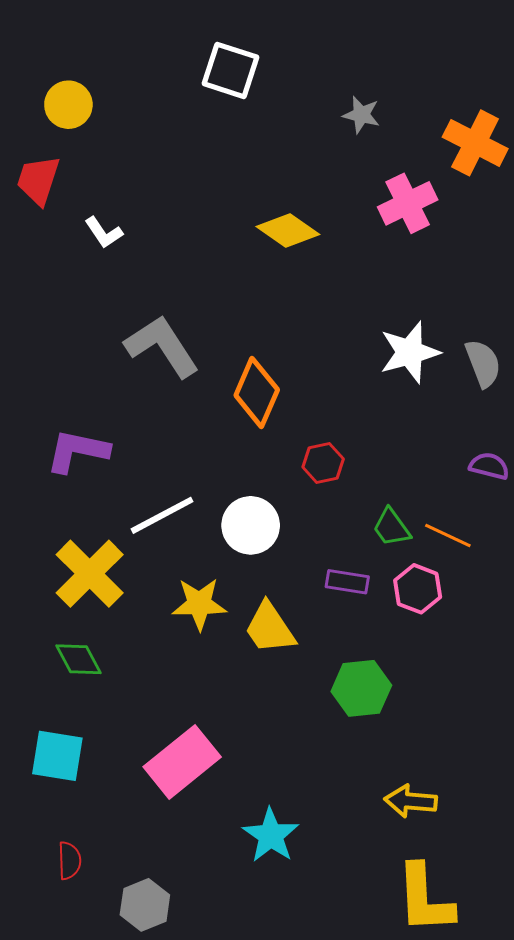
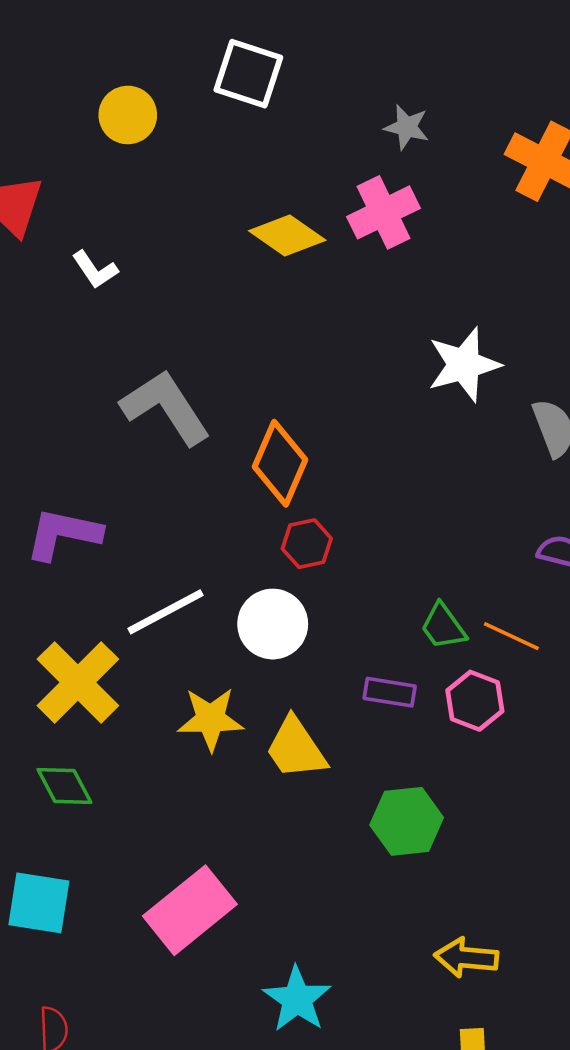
yellow circle: (68, 105) -> (128, 115), moved
pink cross: (408, 203) -> (384, 212), moved
yellow diamond: (288, 230) -> (287, 236), moved
white star: (410, 352) -> (464, 365), moved
red hexagon: (323, 463) -> (307, 544), moved

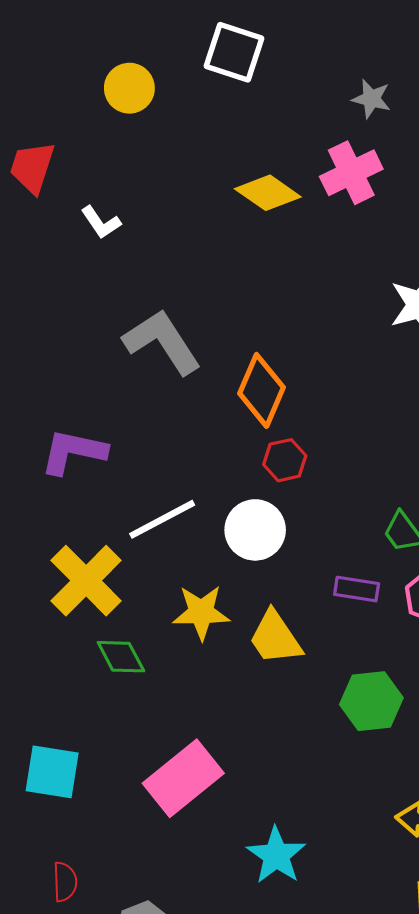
green diamond: (64, 786) -> (121, 657), moved

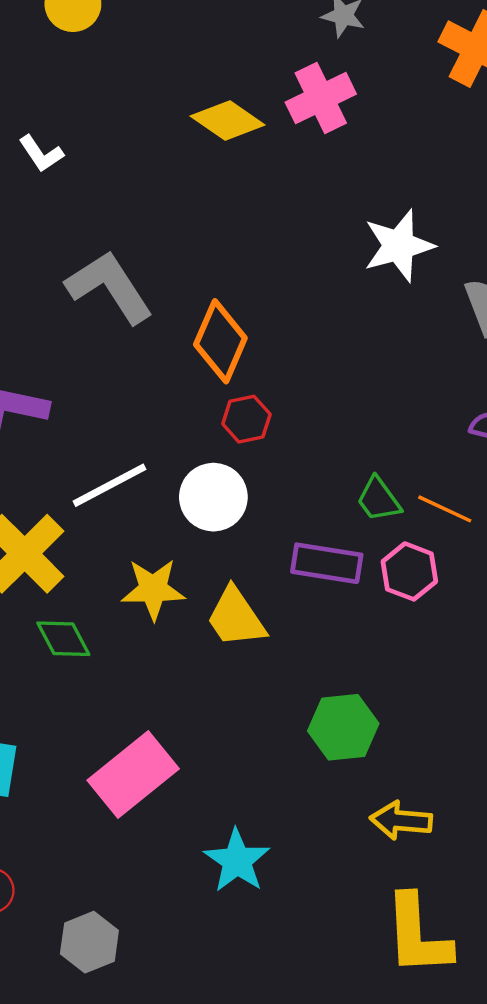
purple rectangle: (357, 589) -> (327, 563), size x1.4
green hexagon: (371, 701) -> (343, 727), moved

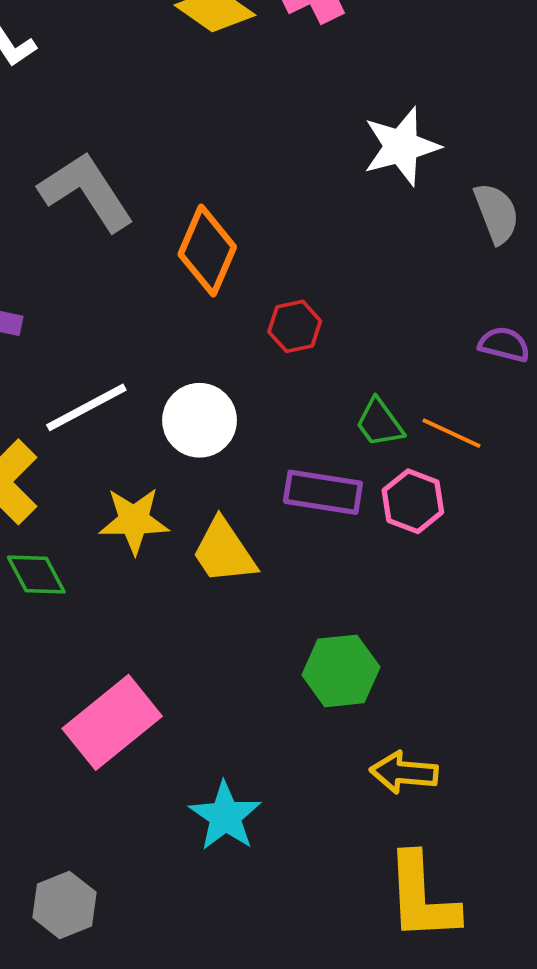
red hexagon: (246, 419) -> (295, 326), moved

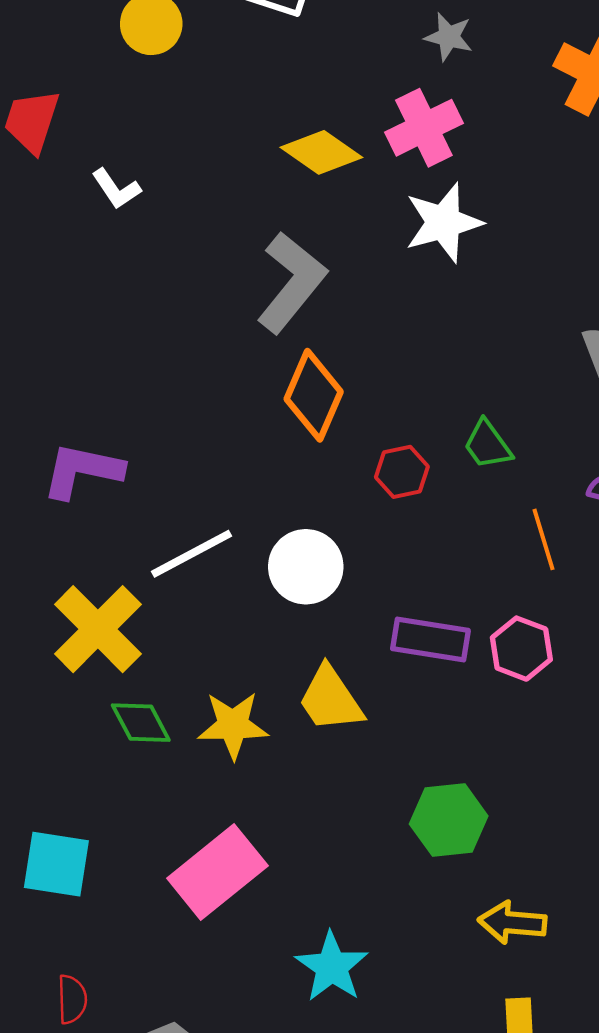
white star: (401, 146) -> (443, 223), moved
gray L-shape: (86, 191) -> (291, 282), moved, turned 72
green trapezoid: (379, 423) -> (488, 445), moved
orange line: (451, 433) -> (543, 539), moved, turned 48
yellow star: (134, 521) -> (233, 725), moved

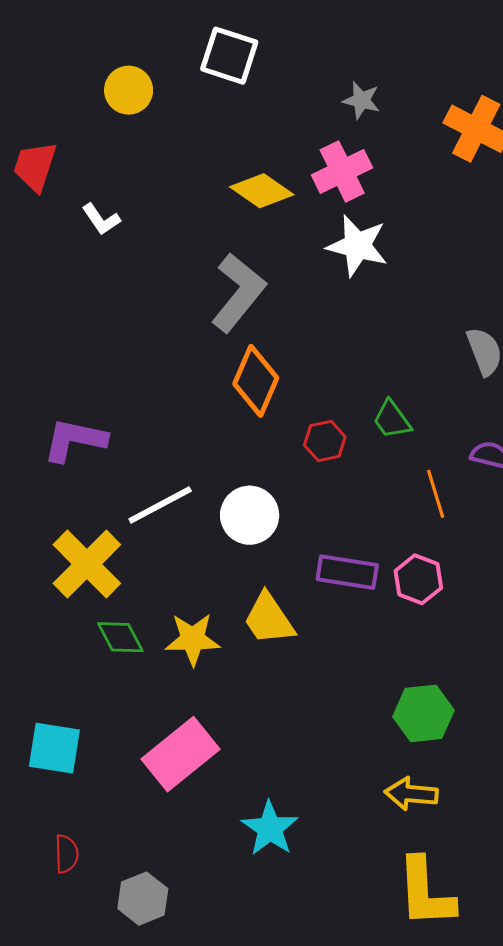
white star: (443, 223) -> (357, 246), turned 30
green hexagon: (449, 820) -> (423, 713), moved

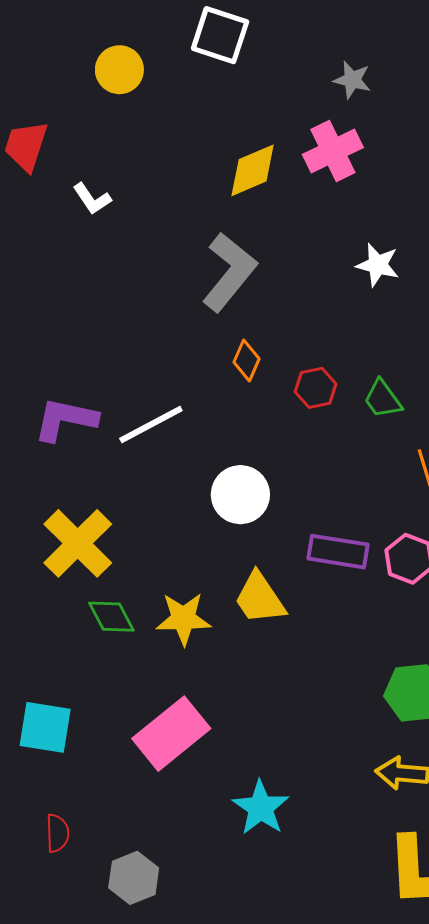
yellow diamond: (262, 191) -> (253, 170), turned -58
white star: (357, 246) -> (378, 265), moved, size x0.7
orange diamond: (256, 381) -> (246, 360), size x0.6
red hexagon: (325, 441) -> (316, 388), moved
white line: (160, 505) -> (151, 424), moved

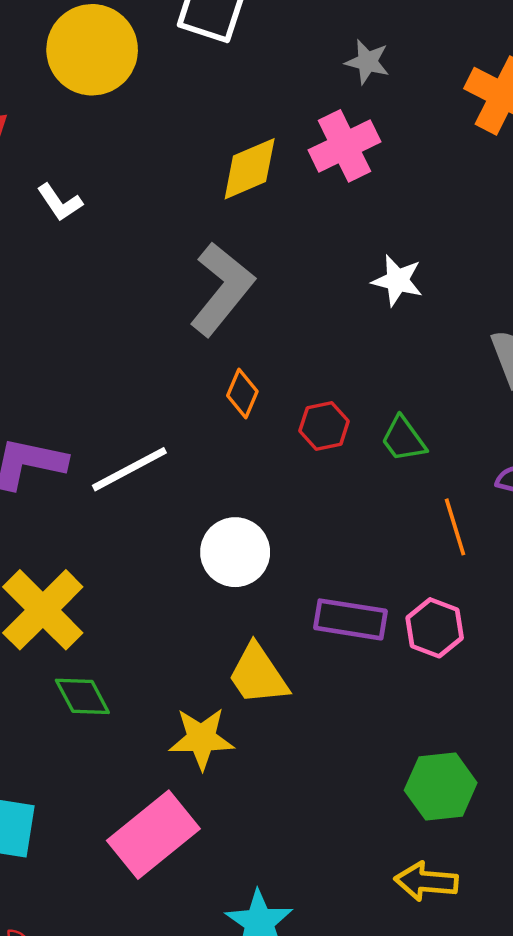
yellow circle: (119, 70) -> (92, 50), size x1.6
yellow star: (183, 619) -> (201, 738), moved

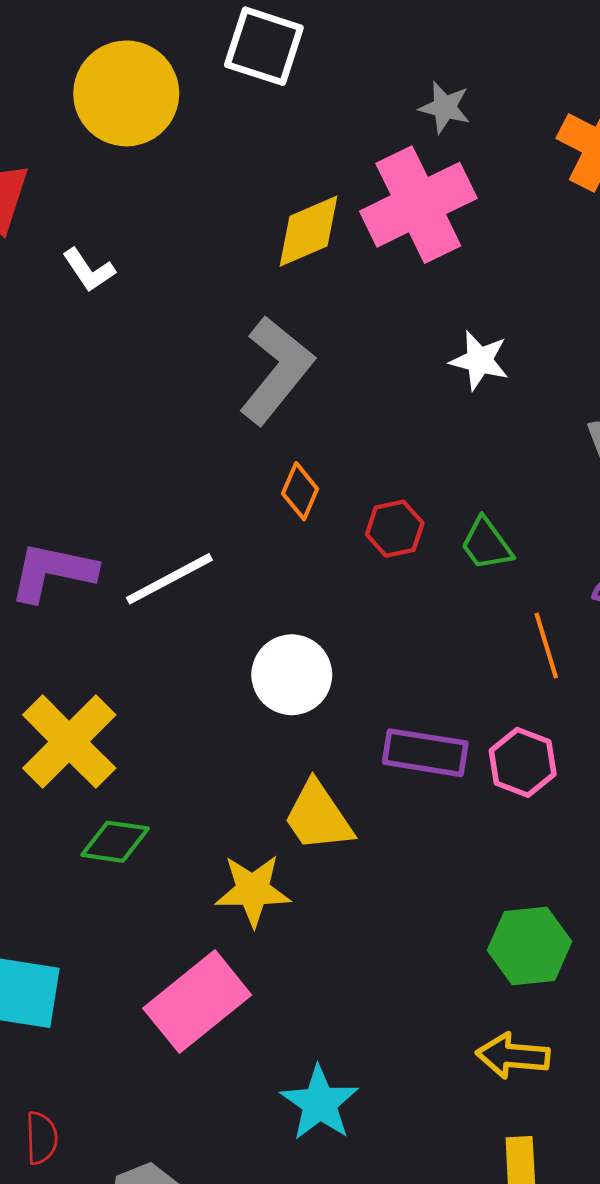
pink cross: (345, 146) -> (418, 205), size x1.4
green diamond: (82, 696) -> (115, 842), turned -54

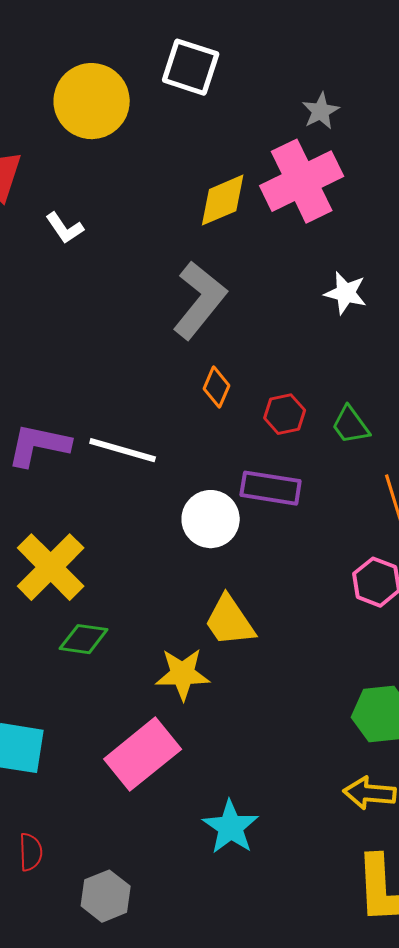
gray star: (445, 107) -> (321, 111), turned 30
white line: (169, 579) -> (123, 450), turned 44
purple rectangle: (425, 753) -> (271, 488), moved

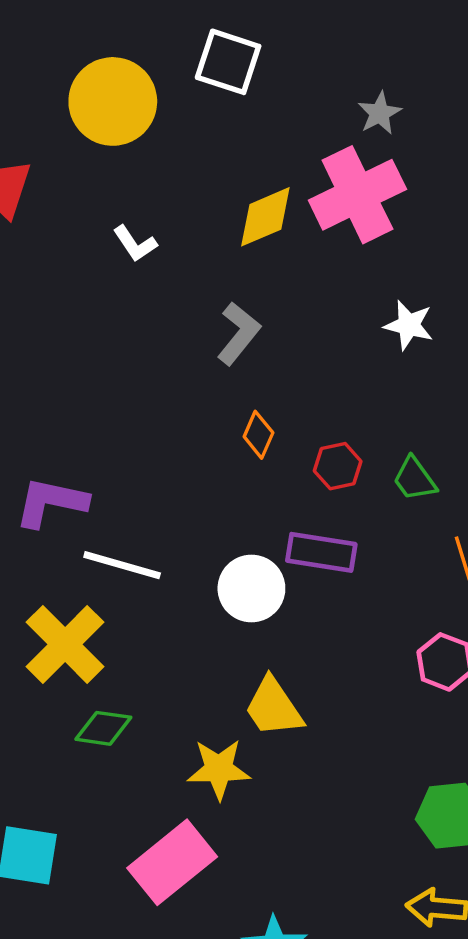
white L-shape: (65, 228) -> (135, 244), moved
gray L-shape: (200, 300) -> (239, 333), size x0.7
white line: (123, 450) -> (122, 565), moved

